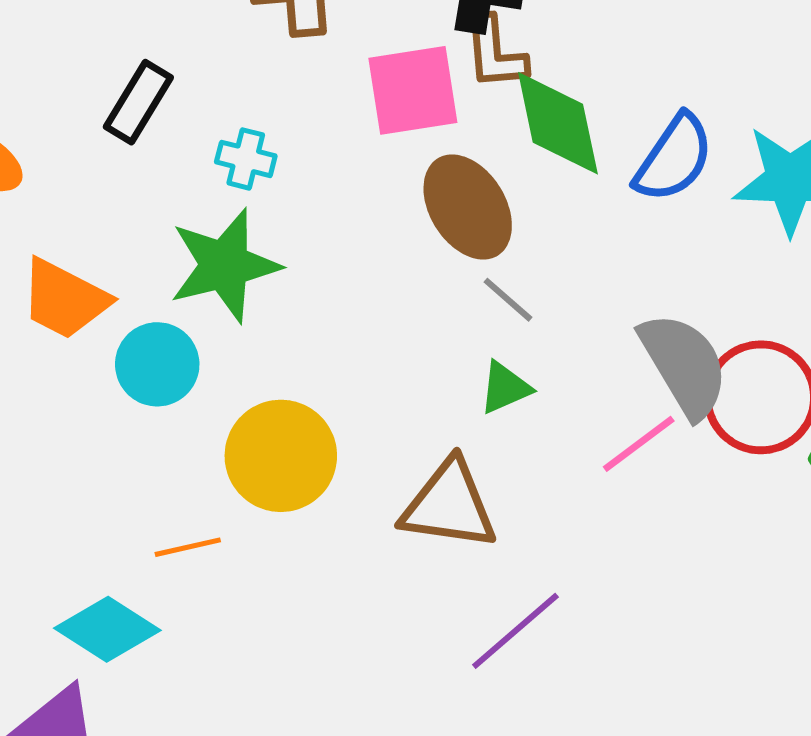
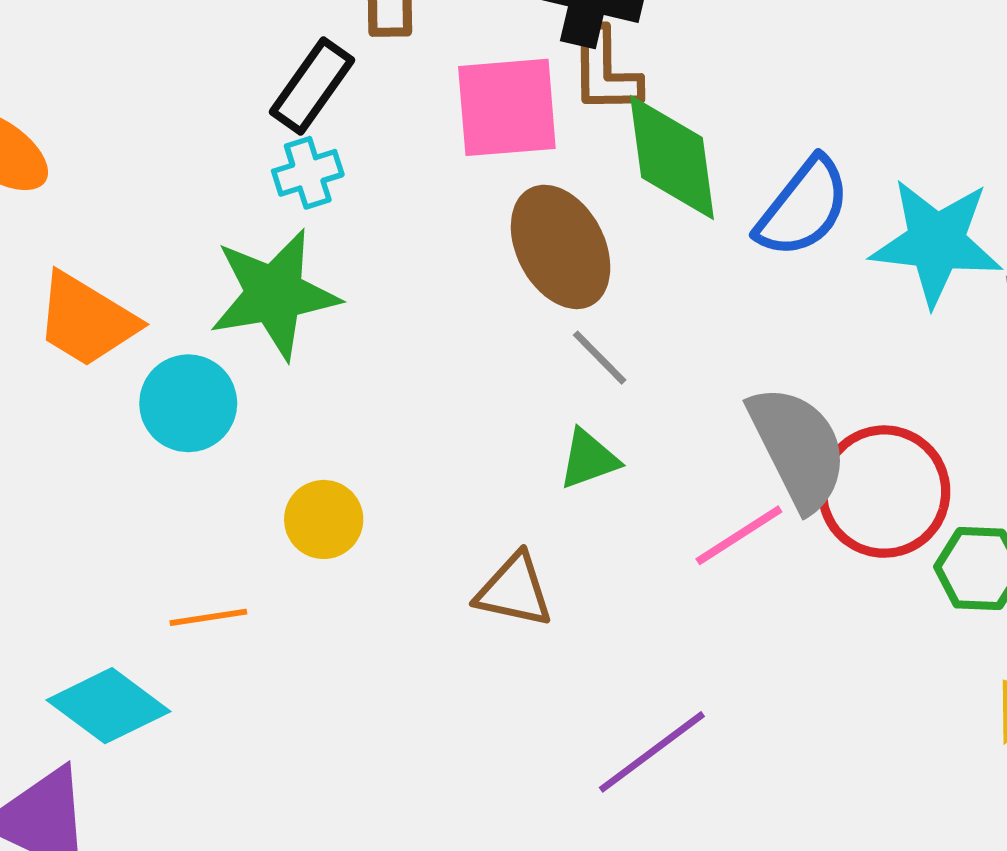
black rectangle: (138, 102) -> (312, 86), moved
cyan cross: (246, 159) -> (308, 173), turned -36
yellow circle: (281, 456) -> (324, 519), size x0.6
brown triangle: (449, 505) -> (514, 590), size x0.7
purple line: (515, 631) -> (652, 752), moved

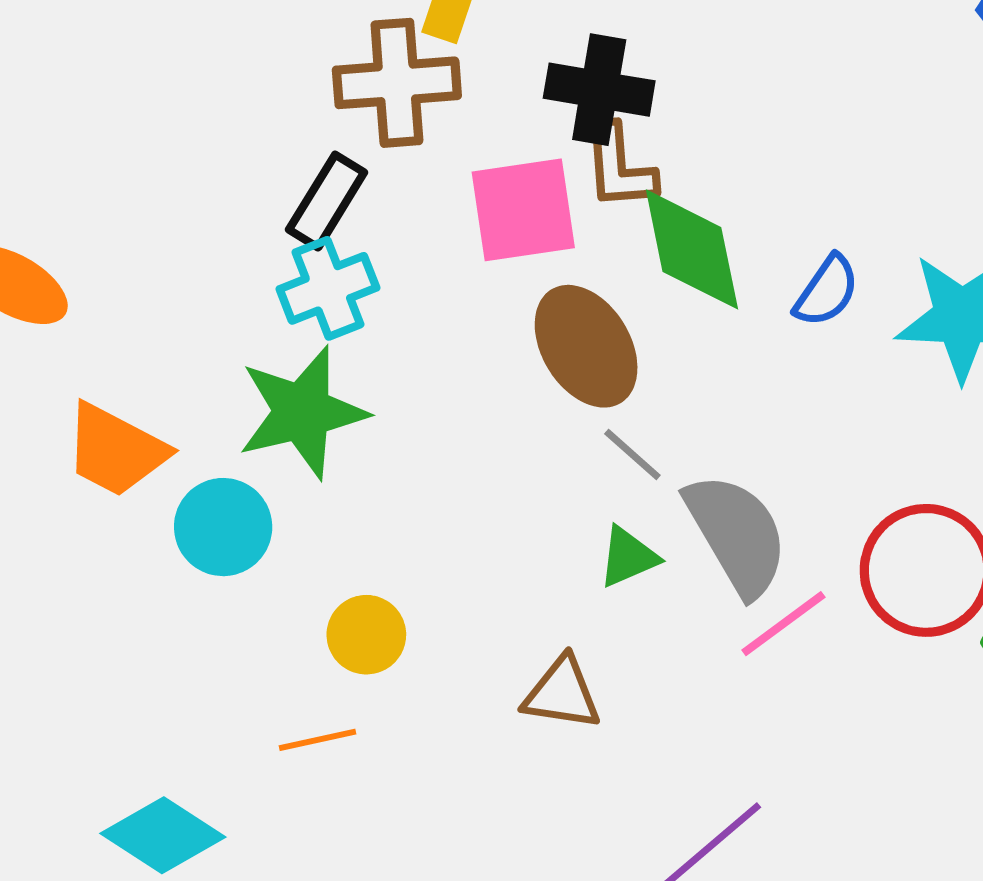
cyan cross: (308, 173) -> (328, 288), size x1.4
blue semicircle: (803, 208) -> (827, 291), size x0.7
gray semicircle: (798, 448) -> (737, 534), moved
orange line: (208, 617) -> (317, 740), moved

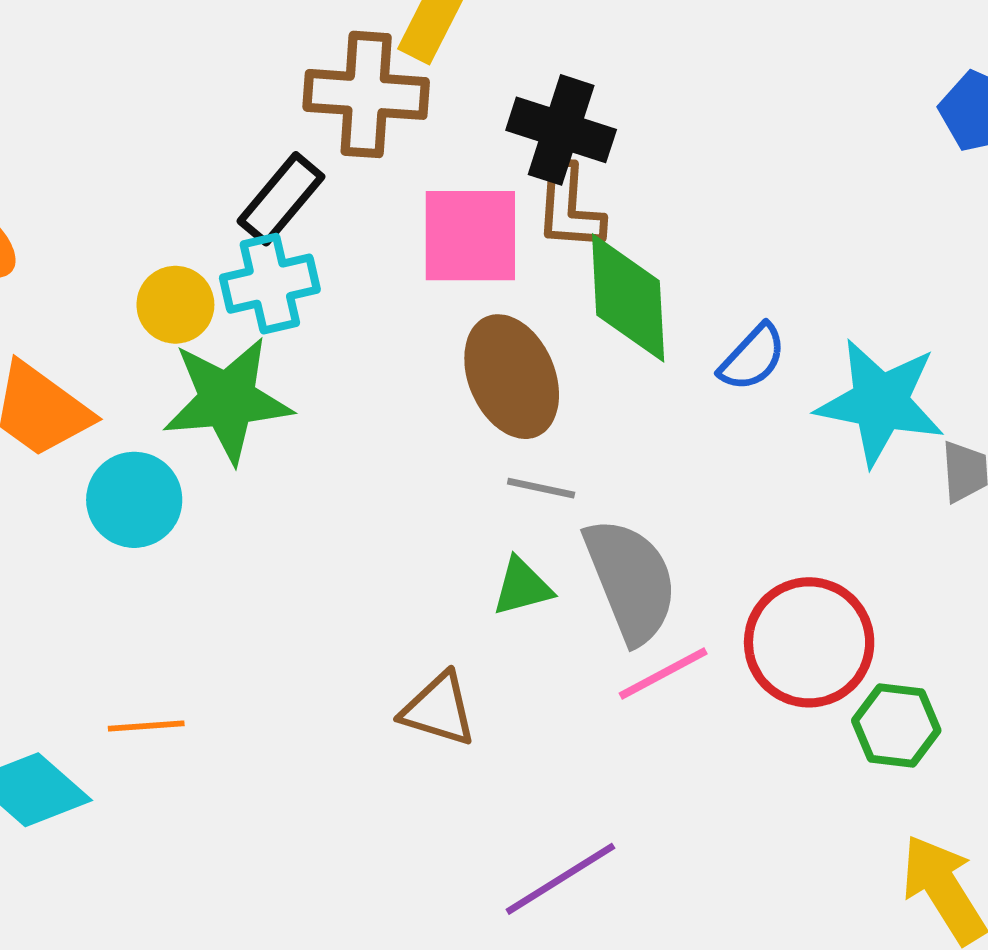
gray line: (632, 455) -> (541, 488), turned -38
yellow circle: (366, 635) -> (175, 305), moved
orange line: (317, 740) -> (146, 726), moved

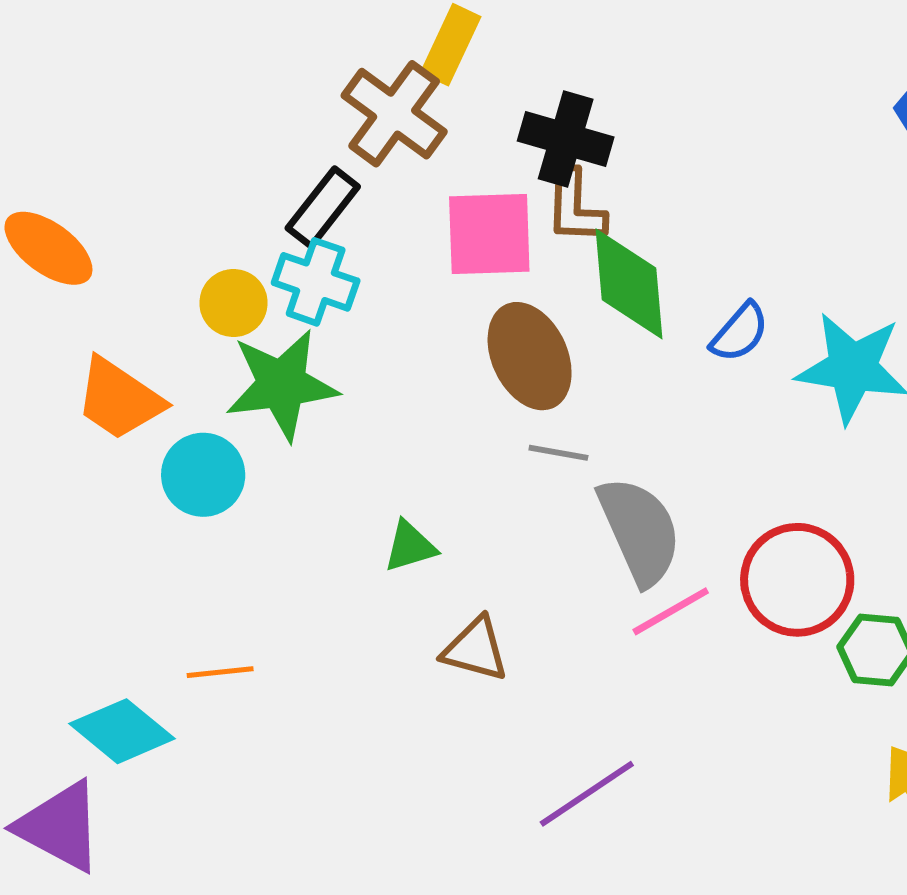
brown cross: (366, 94) -> (394, 114), turned 34
cyan cross: (270, 284) -> (316, 282), turned 34
green triangle: (522, 587) -> (410, 546), moved

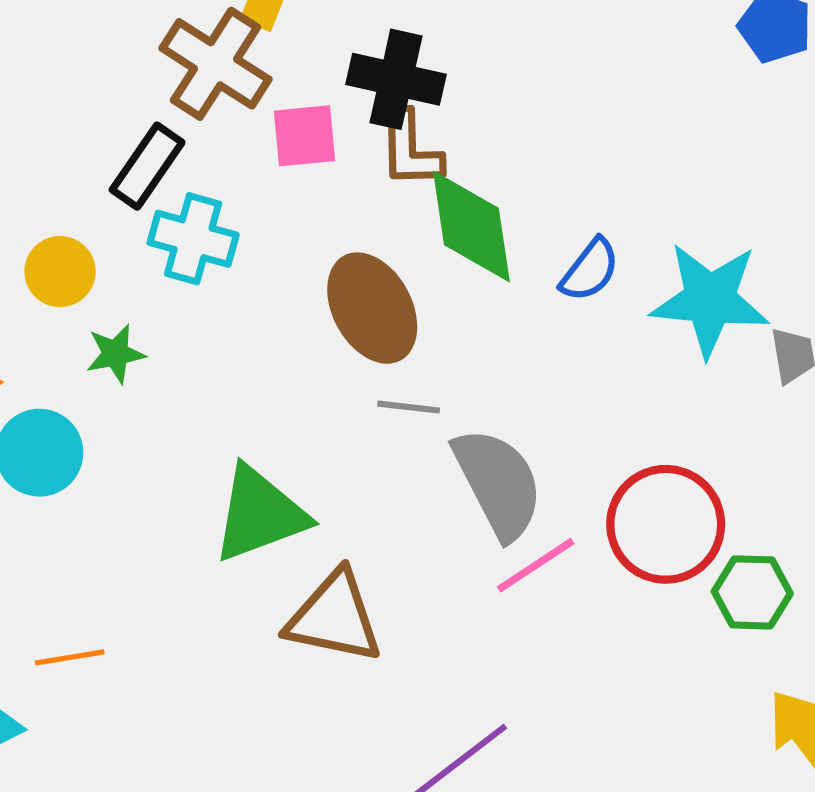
pink square: (489, 234) -> (305, 136), moved, size x0.7
cyan cross: (316, 282) -> (193, 239), moved
green star: (282, 385) -> (116, 354), size x0.5
green triangle: (410, 546) -> (260, 514), size x1.8
brown triangle: (475, 649) -> (334, 617), size x1.4

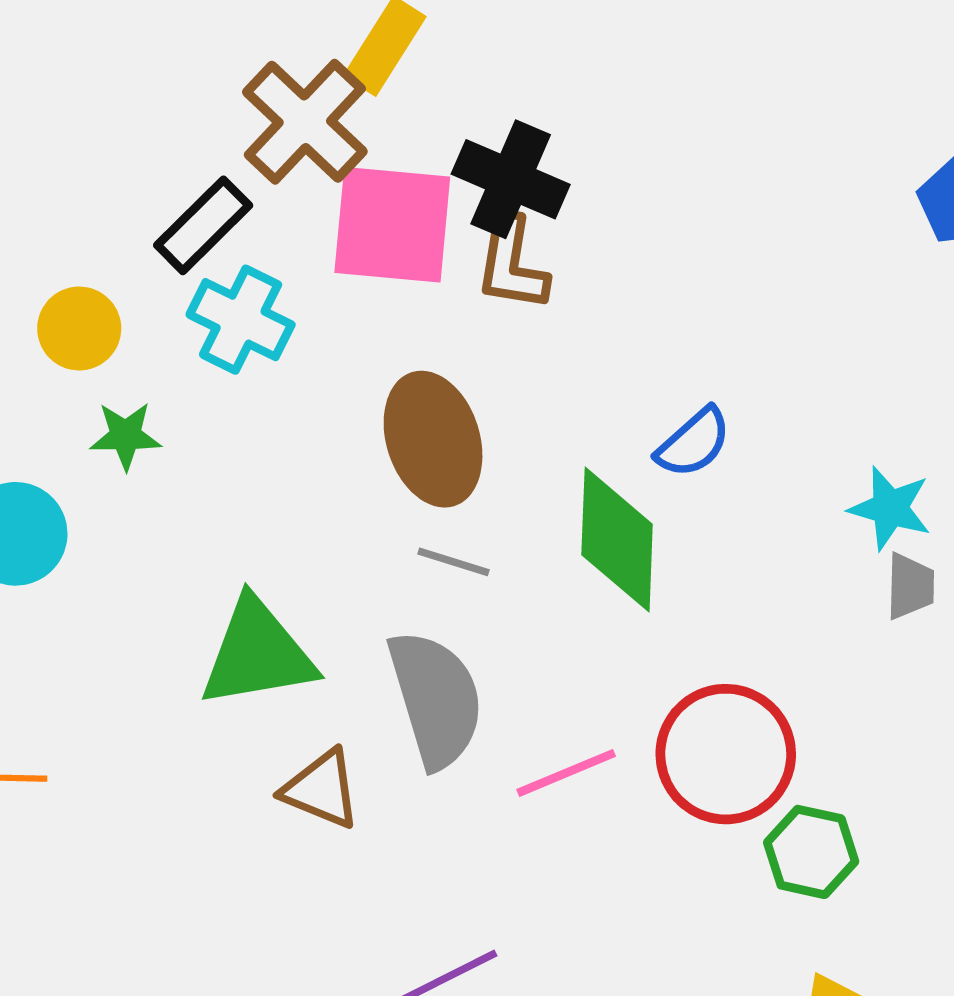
pink square: (305, 136) -> (392, 225), size x1.6
green diamond: (471, 226) -> (617, 540), moved
cyan star: (710, 300) -> (890, 508), moved, size x0.6
gray semicircle: (498, 483) -> (436, 699), moved
brown triangle: (334, 617) -> (321, 789), size x0.7

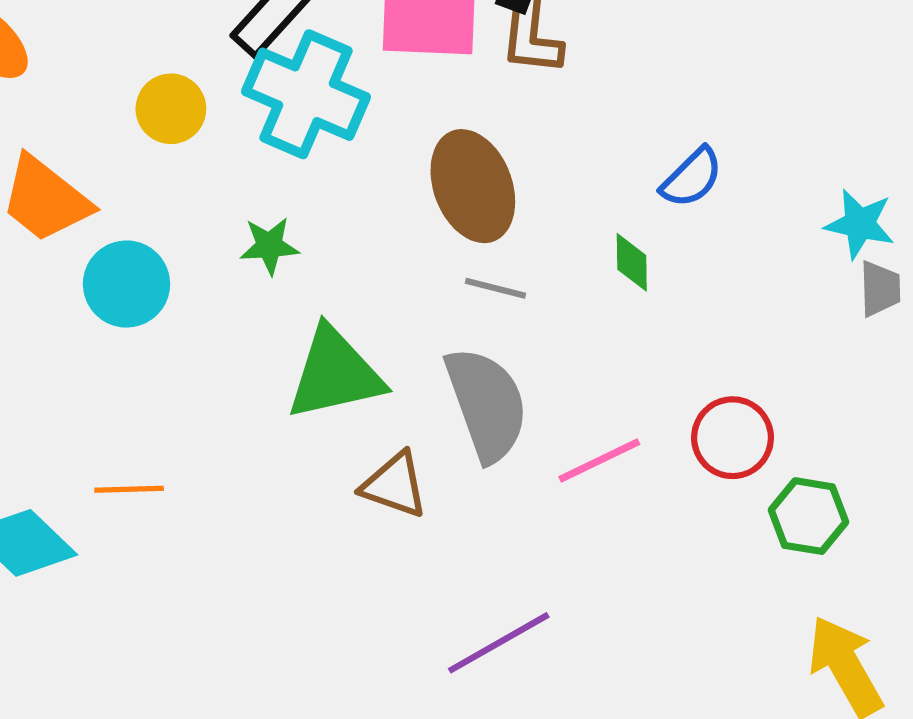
cyan cross: (241, 320) -> (306, 94), size x1.4
green star: (126, 436) -> (269, 246), moved
green diamond: (617, 540) -> (632, 262), size x0.5
red circle: (726, 754) -> (733, 438), size x0.7

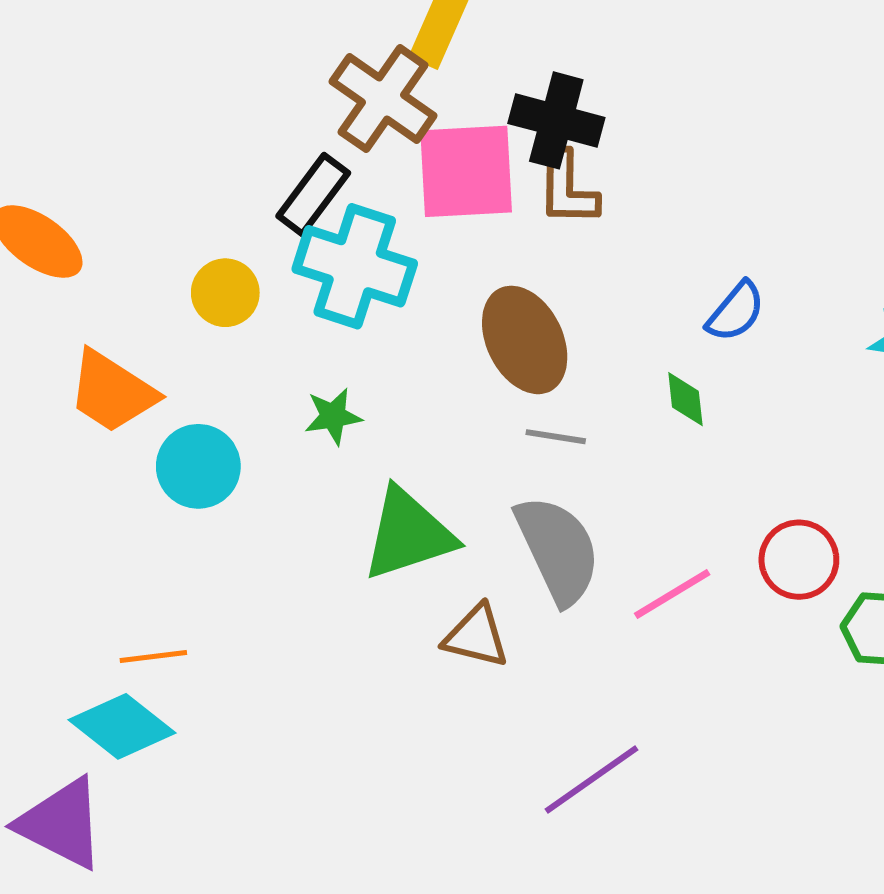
orange line: (129, 489) -> (153, 656), moved

